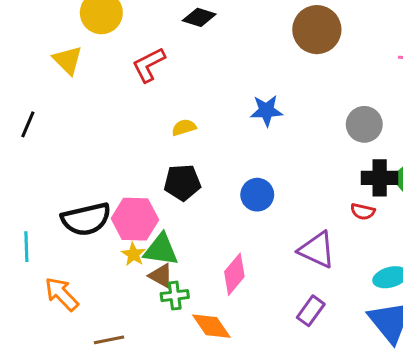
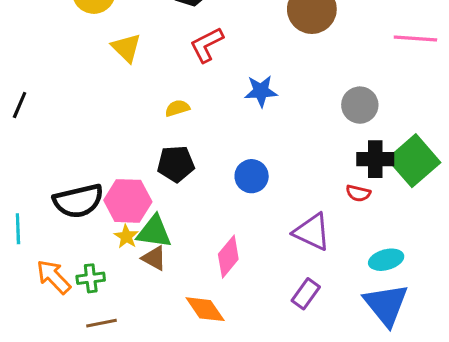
yellow triangle: (68, 60) -> (126, 48), moved
red L-shape: (149, 65) -> (207, 45), moved
green cross: (175, 296) -> (91, 278), moved

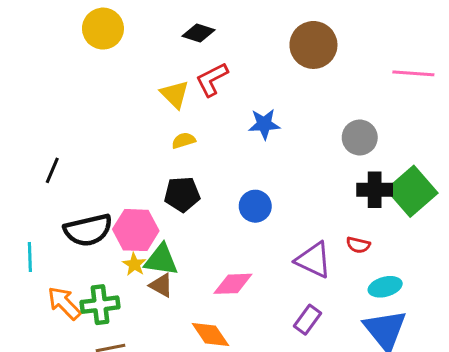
yellow triangle: (126, 48) -> (175, 94), moved
black line: (20, 105) -> (52, 170), moved
red semicircle: (358, 193) -> (358, 245), moved
pink diamond: (228, 257) -> (233, 284), turned 48
green cross: (91, 278) -> (100, 305), size x1.4

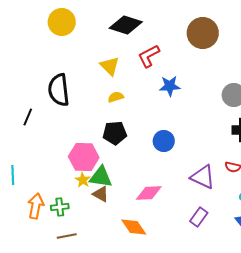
black diamond: (199, 33) -> (126, 25), size x1.5
red L-shape: (212, 79) -> (149, 56), moved
black semicircle: (88, 230) -> (59, 90), moved, turned 96
orange arrow: (64, 303) -> (36, 206), turned 55
green cross: (100, 305) -> (60, 207), size x0.7

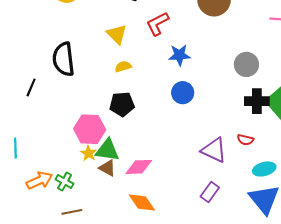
blue circle: (164, 141) -> (183, 93), moved
pink diamond: (149, 193) -> (139, 167), moved
orange arrow: (36, 206) -> (39, 180), turned 55
green cross: (60, 207) -> (65, 182), turned 36

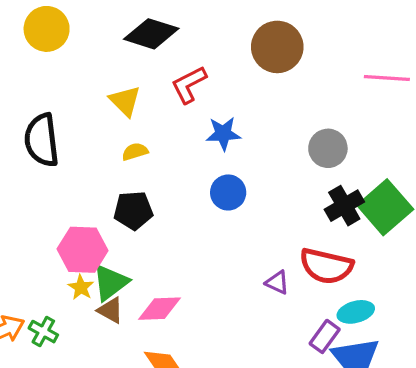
black cross: (257, 101) -> (344, 206), turned -30
red semicircle: (245, 140) -> (326, 266), size x2.0
green triangle: (107, 150) -> (110, 282), turned -45
purple triangle: (214, 150) -> (277, 282), size x0.6
purple rectangle: (210, 192) -> (325, 336), moved

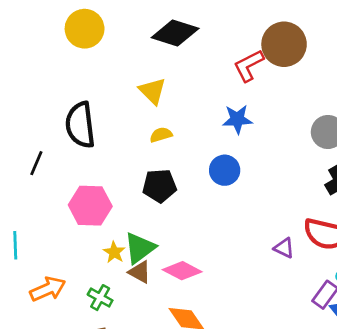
red L-shape: (189, 85) -> (249, 65), moved
blue circle: (228, 192) -> (225, 170), moved
pink hexagon: (83, 250) -> (90, 206), moved
pink diamond: (159, 309) -> (182, 271), turned 30
green cross: (43, 332) -> (100, 298), moved

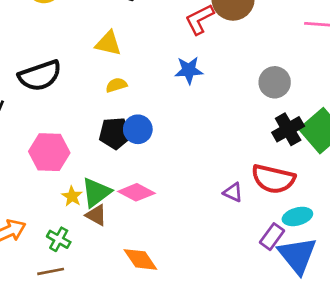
yellow triangle: (152, 91) -> (108, 43), turned -32
black semicircle: (80, 125) -> (40, 76), turned -102
blue circle: (225, 170) -> (138, 129), moved
pink diamond: (182, 271) -> (136, 192), moved

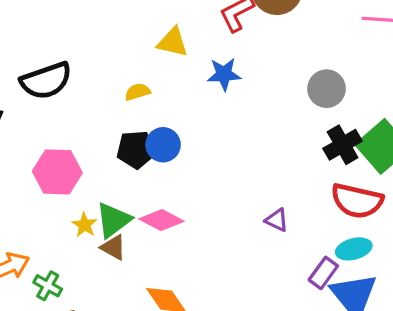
yellow triangle: (108, 43) -> (173, 42), moved
red semicircle: (273, 179) -> (357, 201), moved
green cross: (59, 239) -> (48, 286), moved

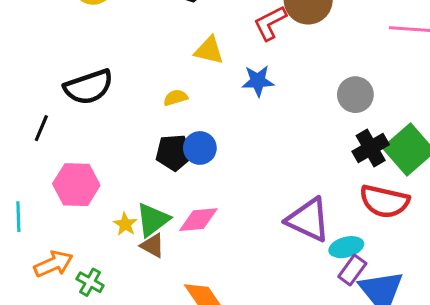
pink hexagon: (57, 172) -> (76, 185), moved
pink diamond: (161, 220) -> (198, 220), turned -33
purple triangle: (277, 220) -> (308, 220), size x2.0
cyan ellipse: (354, 249) -> (346, 247), moved

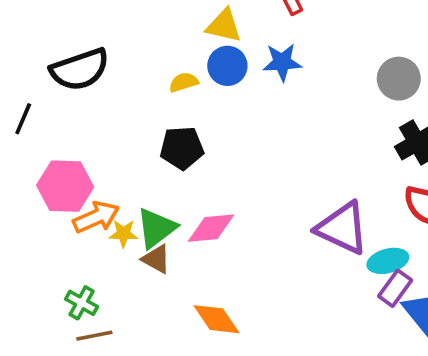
blue circle: (200, 148) -> (227, 66), moved
yellow star: (125, 224) -> (123, 234), turned -30
orange arrow: (53, 264) -> (96, 217), moved

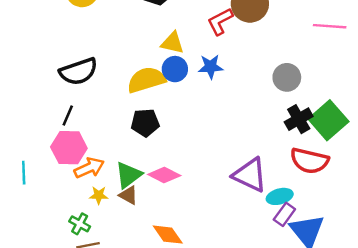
yellow semicircle: (184, 82) -> (146, 80), size x2.0
black line: (23, 119) -> (68, 115), moved
pink diamond: (211, 228) -> (164, 175), turned 32
yellow star: (123, 234) -> (99, 195), moved

